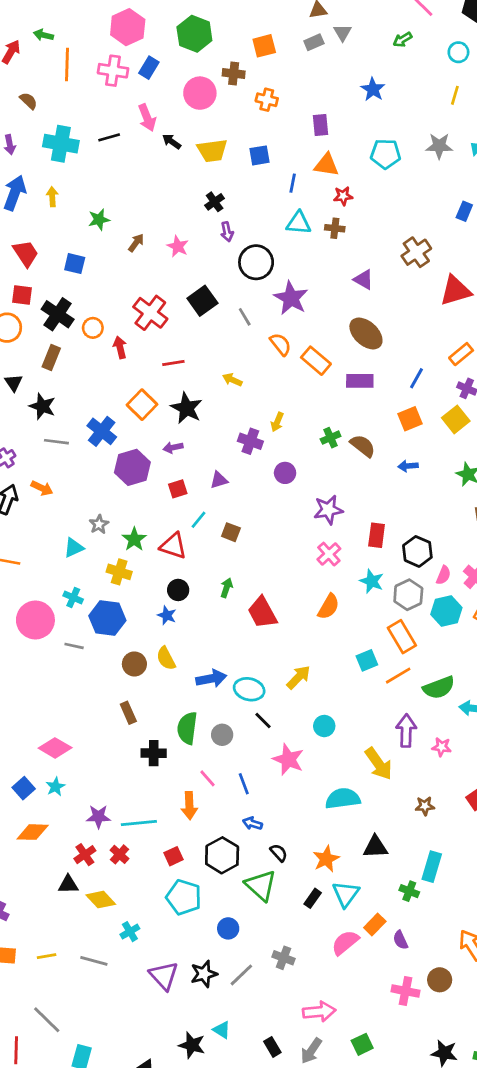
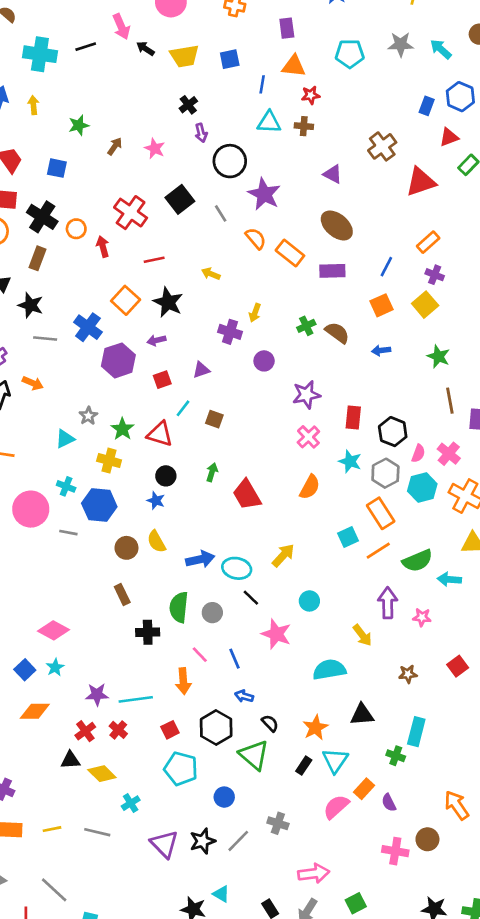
yellow arrow: (379, 764) -> (362, 635), size x0.7

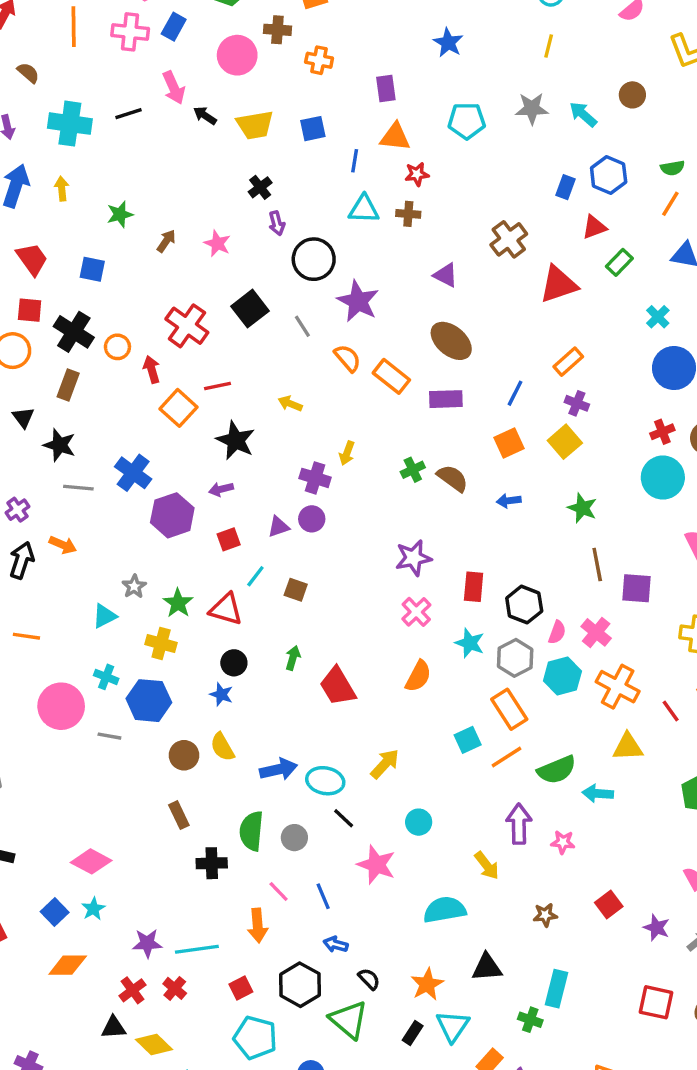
orange square: (126, 300) -> (179, 408), moved
purple circle: (264, 361) -> (312, 519), moved

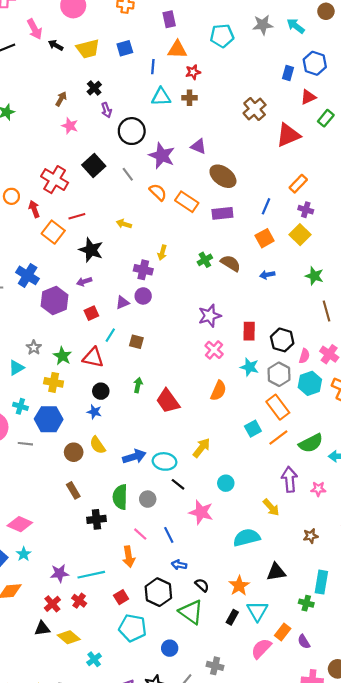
brown arrow: (166, 241) -> (61, 99), moved
purple triangle: (446, 275) -> (198, 146), moved

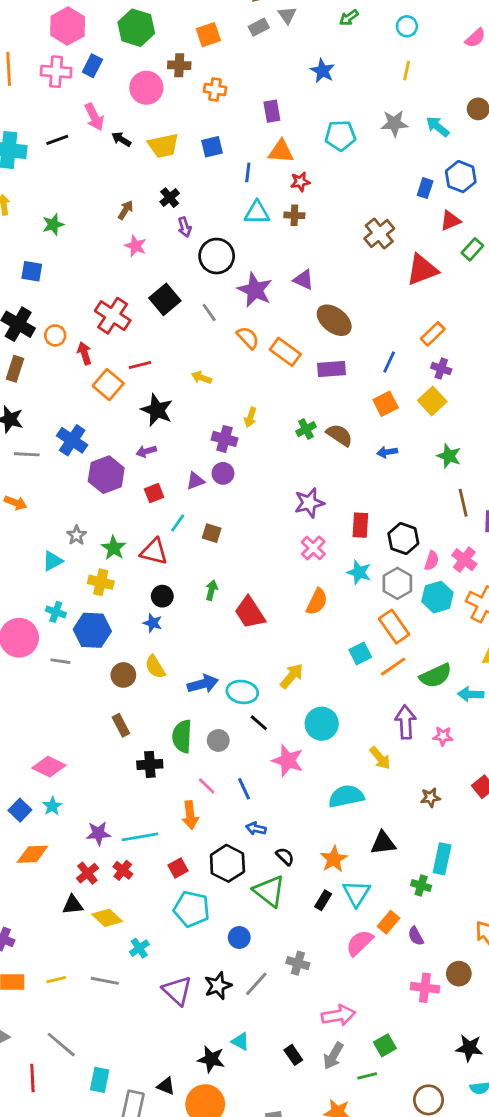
cyan circle: (226, 483) -> (322, 724), size x1.5

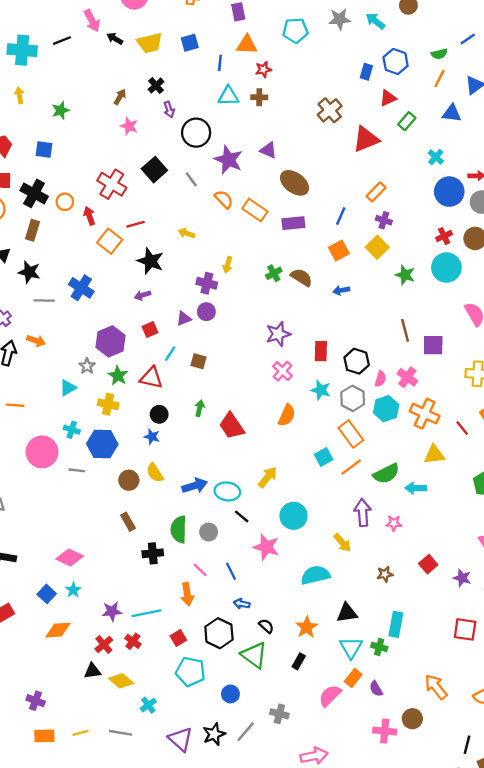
green star: (449, 456) -> (405, 275), moved
purple hexagon: (106, 475) -> (110, 341), moved
cyan triangle: (356, 893) -> (351, 648), moved

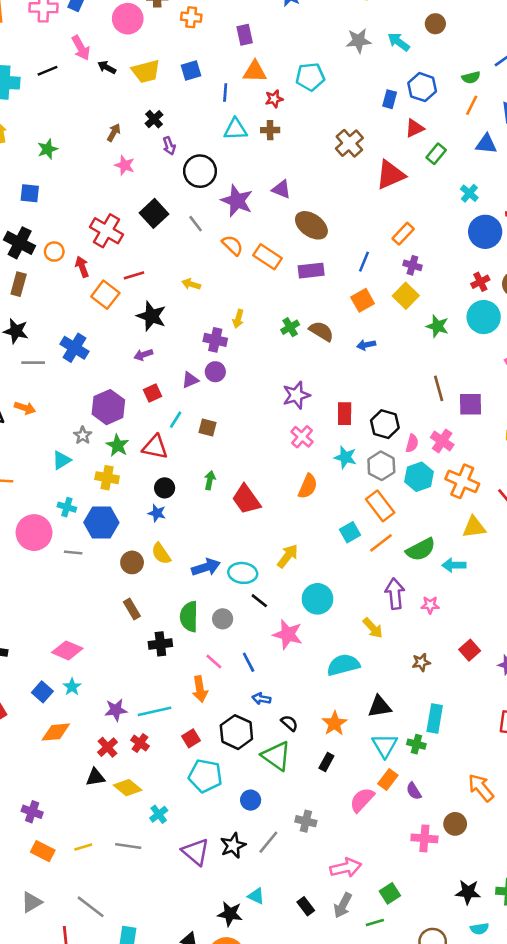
cyan pentagon: (295, 30) -> (310, 77), moved
orange rectangle: (44, 736) -> (43, 851), turned 30

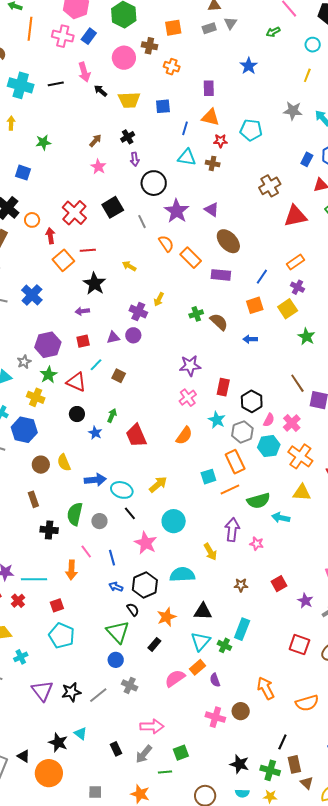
brown line: (439, 388) -> (297, 383), turned -30
blue star: (157, 513) -> (95, 433), moved
black hexagon: (236, 732) -> (145, 585), moved
blue circle: (251, 800) -> (116, 660), moved

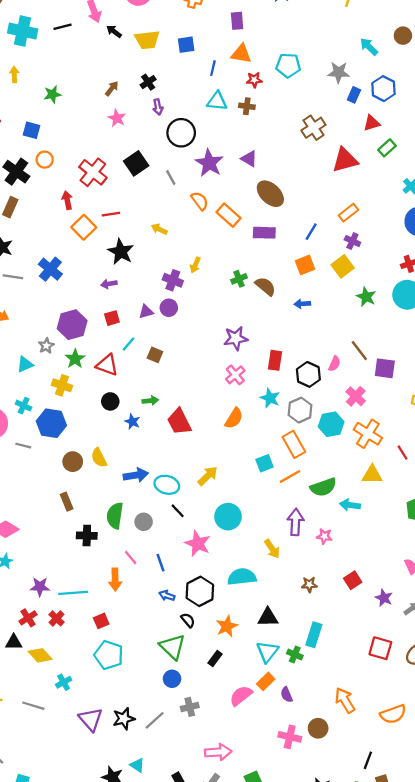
gray star: (293, 111) -> (339, 72), moved
orange circle: (32, 220) -> (45, 160), moved
green arrow: (112, 415) -> (150, 401), turned 64
pink semicircle: (269, 420) -> (334, 364), moved
gray cross: (130, 685) -> (190, 707), turned -35

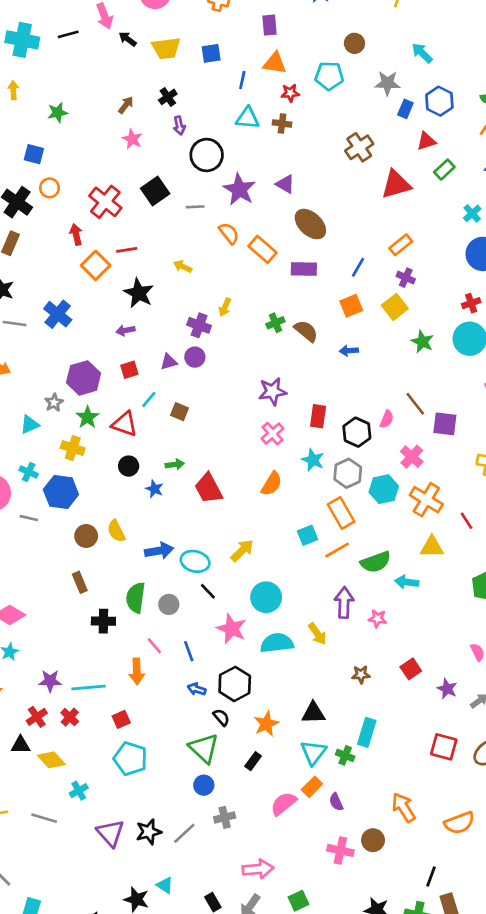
brown circle: (403, 36) -> (354, 43), moved
gray line: (171, 178) -> (195, 207), turned -63
cyan semicircle: (242, 577) -> (277, 643), moved

